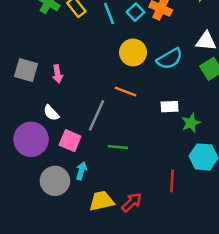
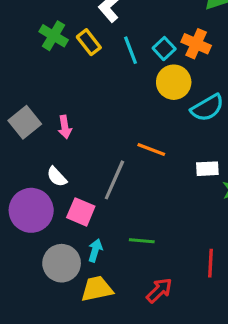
yellow circle: (133, 52) -> (174, 82), moved
gray square: (26, 70) -> (25, 122), turned 35
green line: (118, 147) -> (142, 241), moved
yellow trapezoid: (102, 201) -> (97, 289), moved

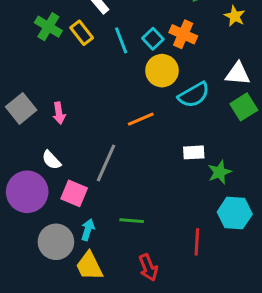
orange line: (151, 149) -> (141, 119), moved, turned -44
yellow trapezoid: (97, 289) -> (89, 266), turned -104
red arrow: (159, 290) -> (148, 268), turned 112

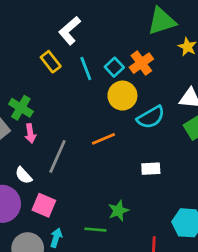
green cross: (48, 27) -> (21, 108), moved
orange cross: (183, 34) -> (141, 63), turned 30
gray line: (106, 163) -> (57, 156), moved
green star: (220, 172) -> (118, 211), moved

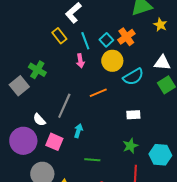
pink arrow: (30, 133) -> (80, 61), moved
green star: (118, 211) -> (130, 146), moved
cyan arrow: (56, 238) -> (78, 131), moved

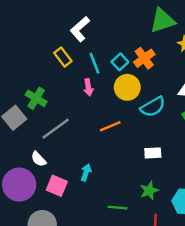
gray line: (64, 106) -> (56, 129), moved, turned 30
green line: (92, 160) -> (118, 208), moved

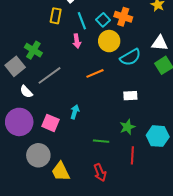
yellow rectangle: (63, 57) -> (56, 16), turned 49
orange cross: (144, 58) -> (123, 17), turned -36
white semicircle: (39, 159) -> (26, 92), moved

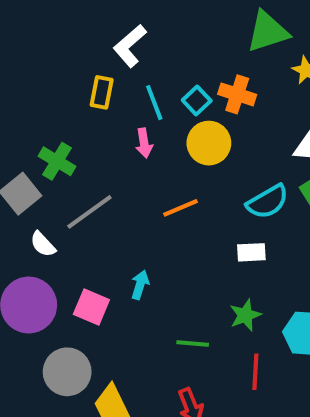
cyan semicircle: (130, 57) -> (268, 202), moved

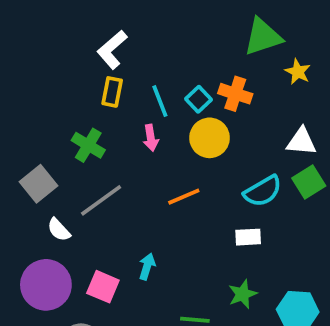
white L-shape: (130, 46) -> (112, 50), moved
green cross: (57, 161) -> (88, 145), moved

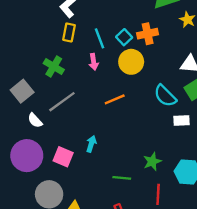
orange cross: (235, 94) -> (148, 34), turned -30
cyan semicircle: (263, 191) -> (165, 96), turned 75
white rectangle: (248, 237) -> (182, 120), moved

